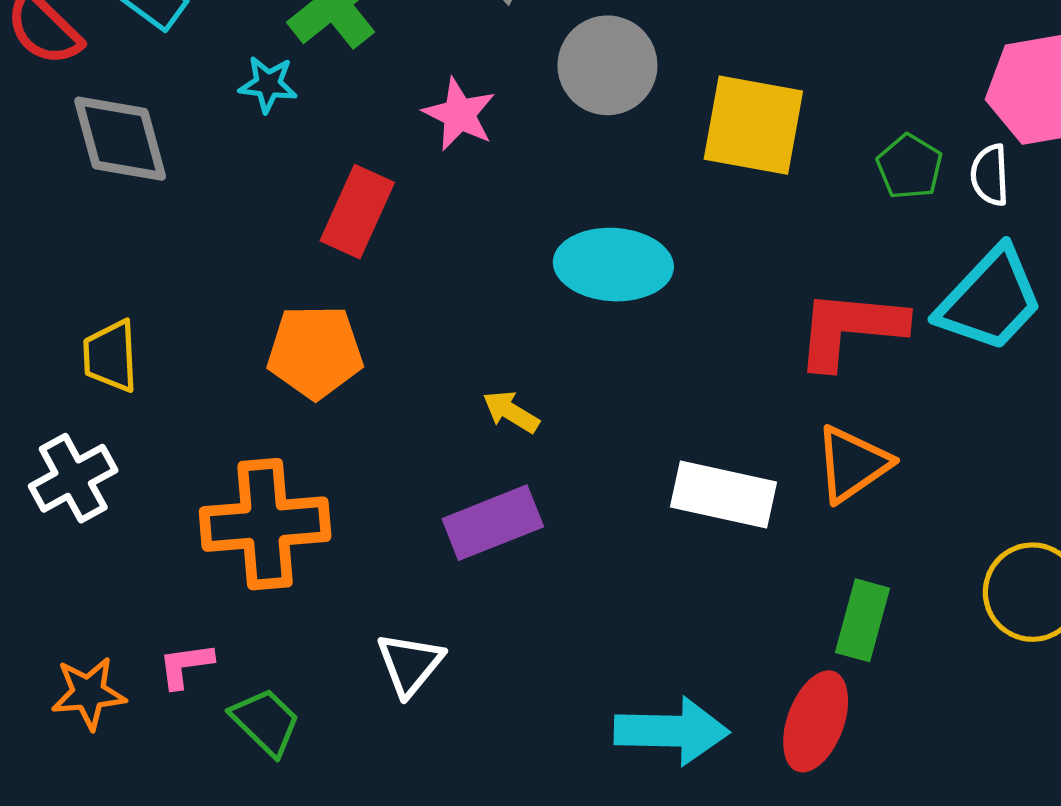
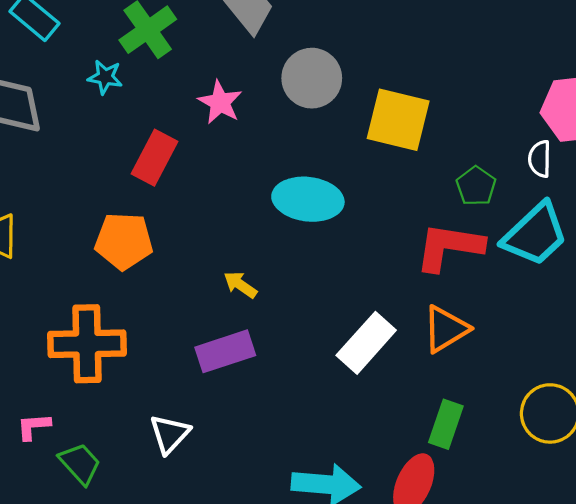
green pentagon: (910, 167) -> (476, 186), moved
white rectangle: (723, 494) -> (366, 343), turned -64

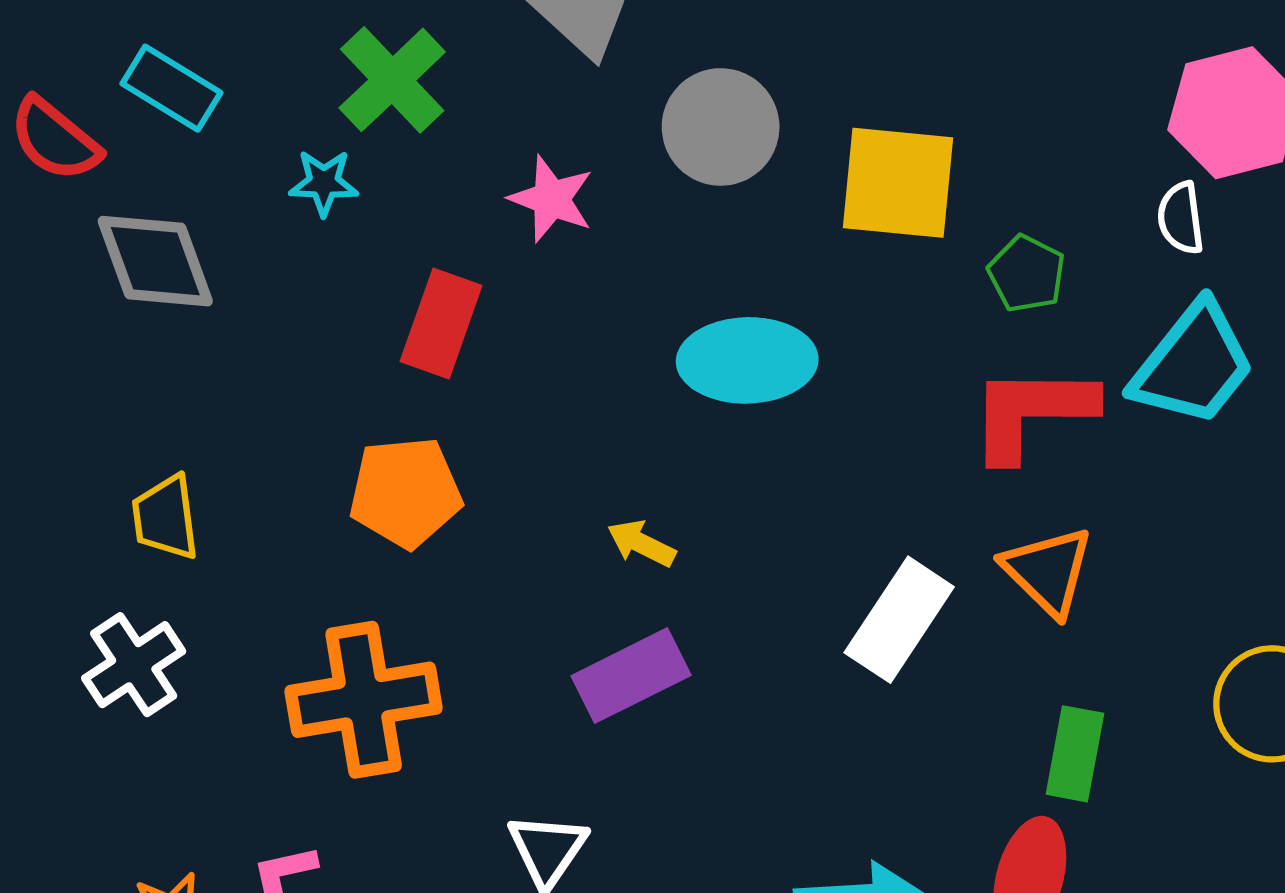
green pentagon: (476, 186) -> (1027, 274), moved
orange triangle: (446, 329) -> (1048, 571), turned -36

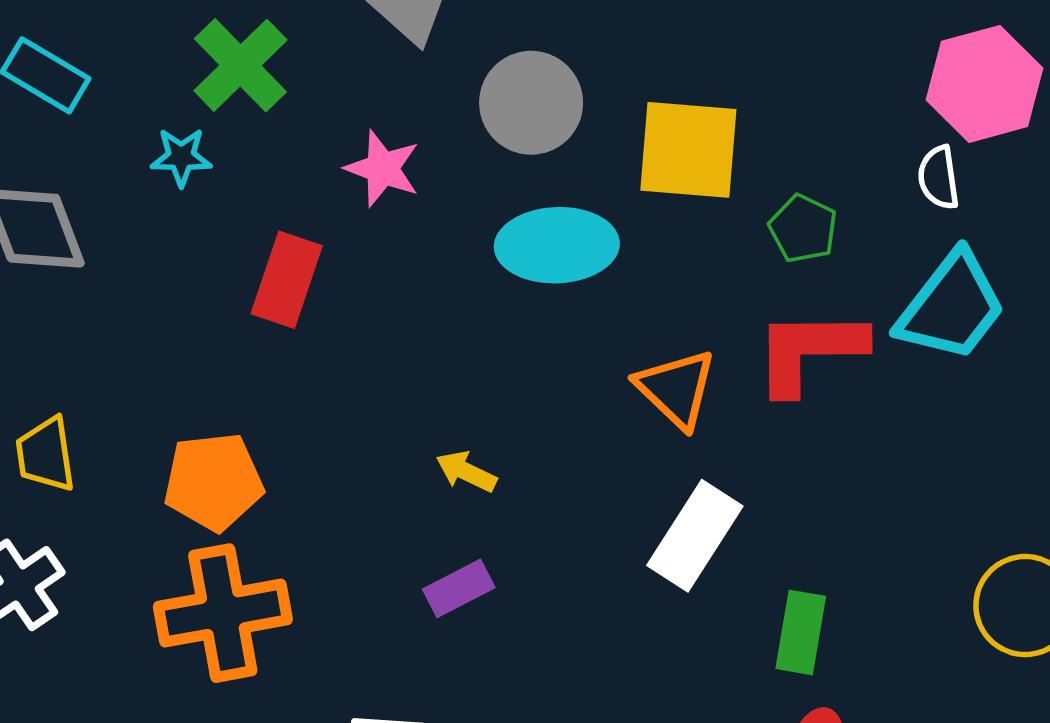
cyan ellipse: (747, 360) -> (557, 245), moved
orange pentagon: (405, 492) -> (213, 482), moved
orange triangle: (1048, 571) -> (676, 389), moved
purple rectangle: (631, 676) -> (459, 588), size x0.7
green rectangle: (1075, 754) -> (801, 632), moved

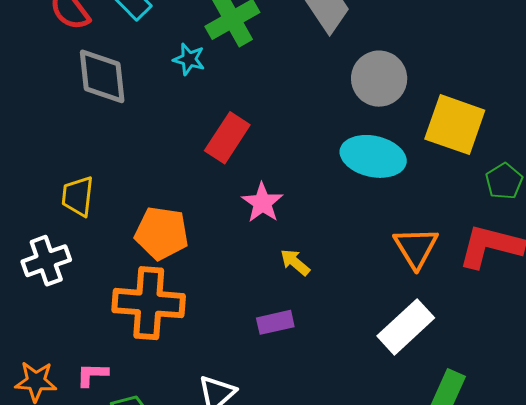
pink star: (383, 168) -> (262, 203), moved

